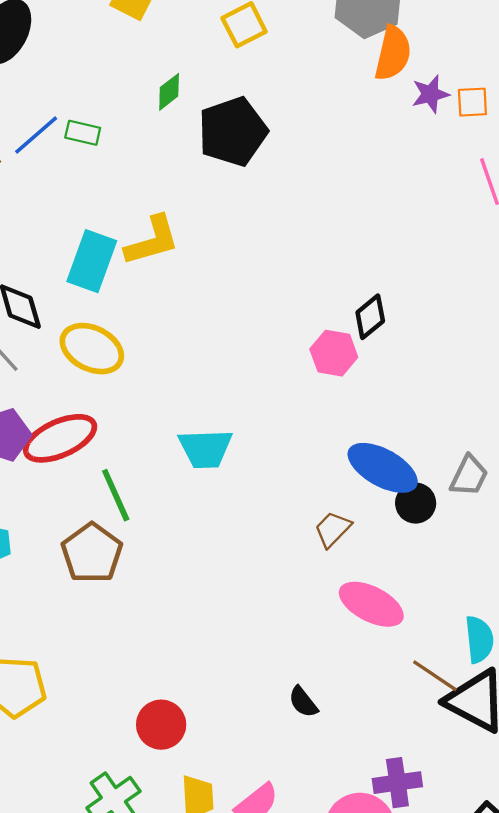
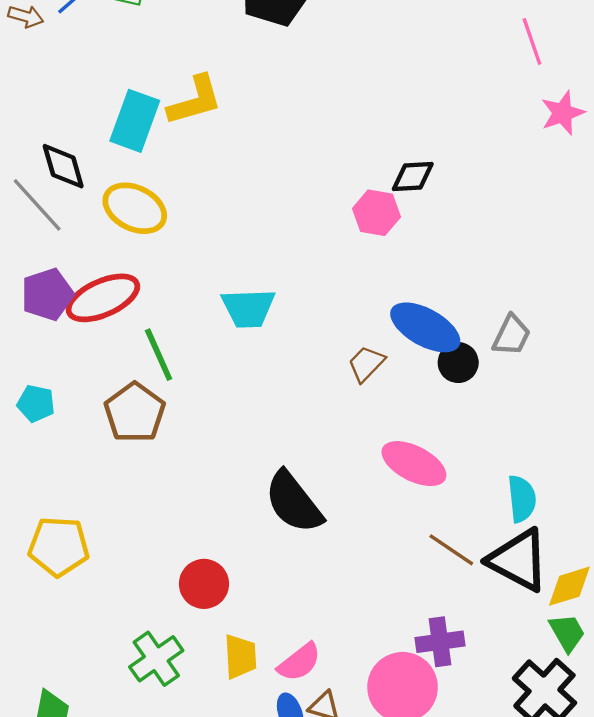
black diamond: (370, 317) -> (413, 176), turned 36
brown trapezoid: (333, 529) -> (366, 364), moved
brown line: (435, 676) -> (451, 550), moved
black semicircle: (303, 702) -> (294, 502), moved, size x2.0

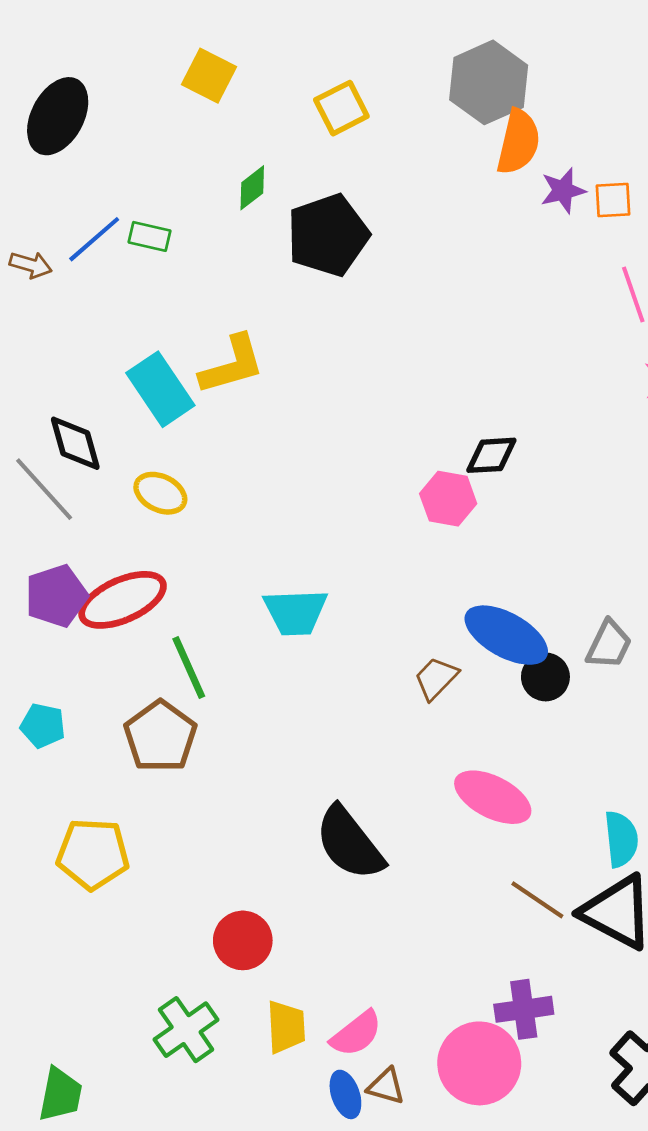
cyan rectangle: (135, 121) -> (160, 389), turned -54
yellow ellipse: (135, 208) -> (160, 493), size x0.7
yellow pentagon: (59, 546) -> (93, 854), moved

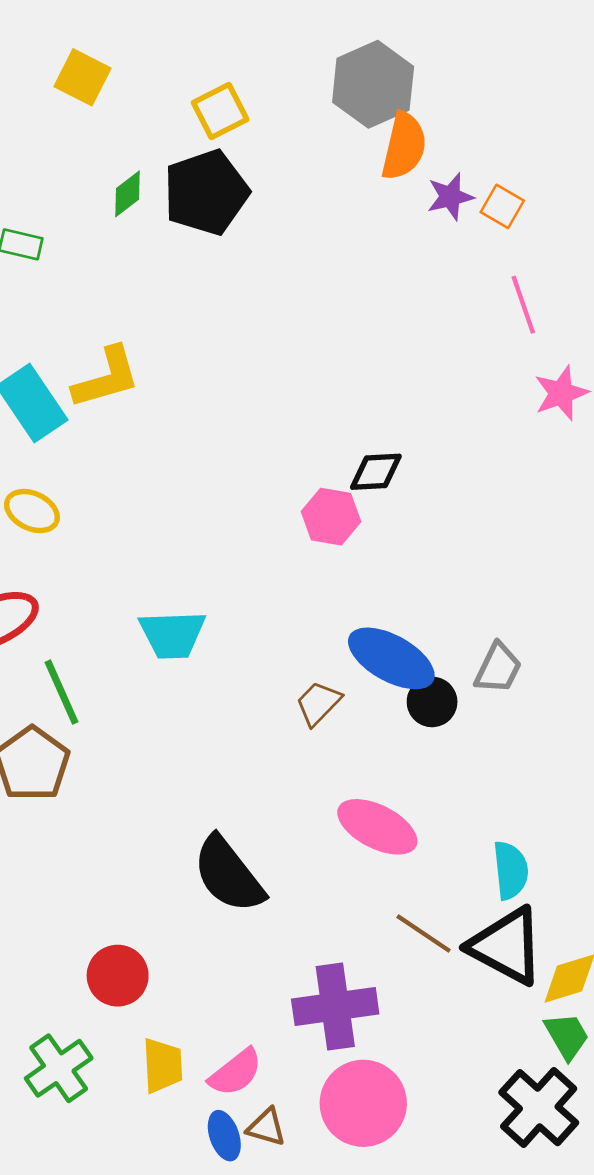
orange square: (613, 200) -> (502, 206), turned 33
black pentagon: (328, 235) -> (206, 192), moved
purple cross: (524, 1009) -> (335, 1006), moved, size x1.4

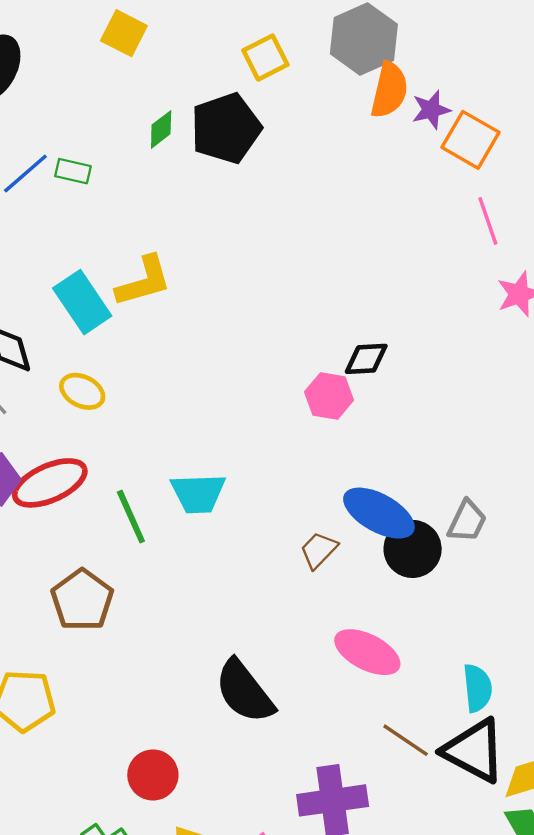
yellow square: (220, 111) -> (265, 58), moved
purple star: (450, 197) -> (431, 110), moved
orange square: (502, 206) -> (470, 140), size x1.6
green line: (61, 692) -> (131, 517), moved
black circle: (432, 702) -> (413, 549), size x1.4

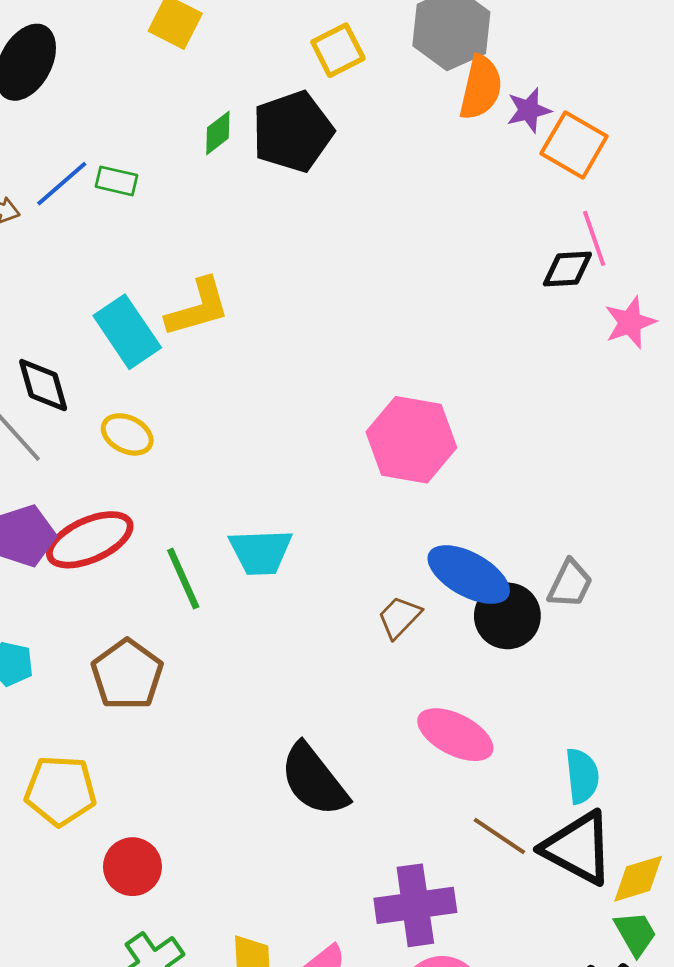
black diamond: (366, 359) -> (567, 269), moved
pink hexagon: (329, 396) -> (411, 440), size x1.6
red circle: (153, 775) -> (132, 867), moved

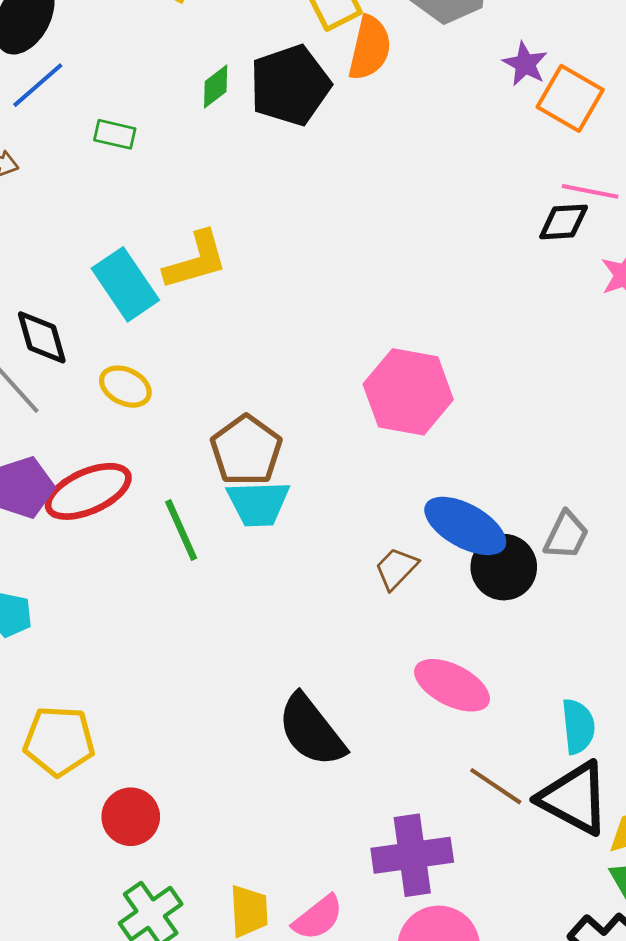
orange semicircle: (481, 88) -> (370, 48), moved
purple star: (529, 110) -> (525, 64), turned -30
blue line: (62, 184) -> (38, 85), moved
pink line: (594, 238) -> (590, 191), turned -60
brown pentagon: (127, 675) -> (246, 450), moved

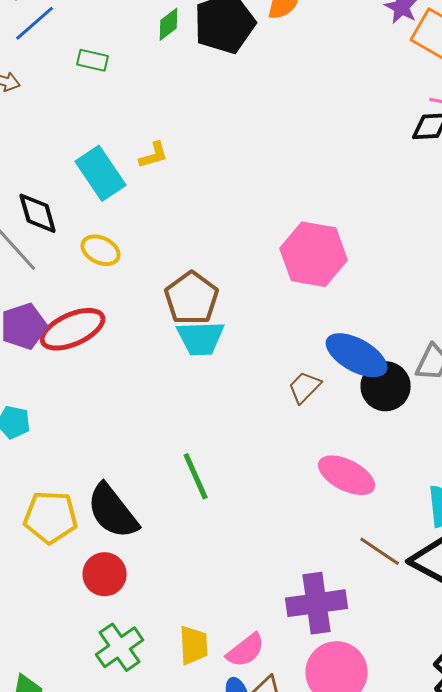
yellow L-shape: (196, 260) -> (154, 155), size x0.6
green line: (181, 530) -> (196, 476), moved
black semicircle: (311, 730) -> (113, 511), moved

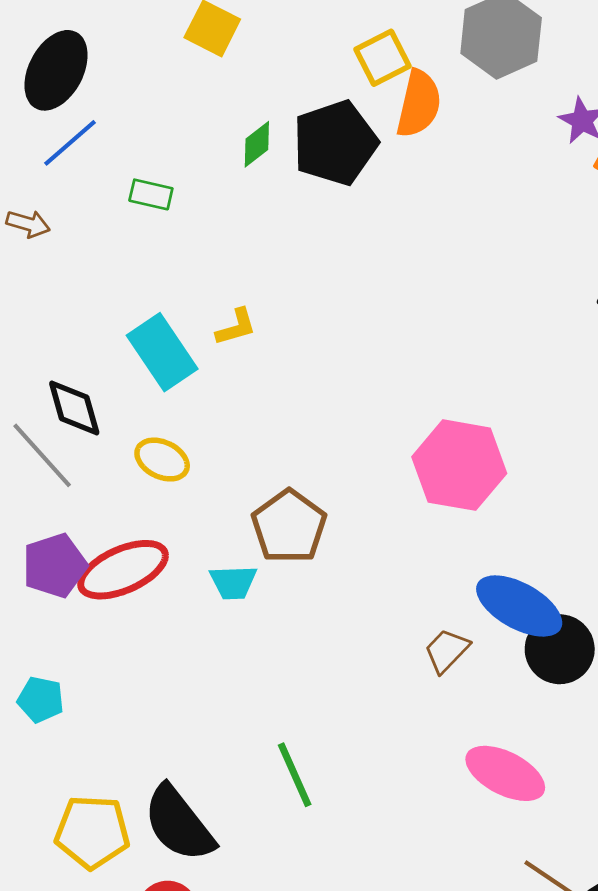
cyan trapezoid: (201, 338) -> (233, 582), moved, size x0.7

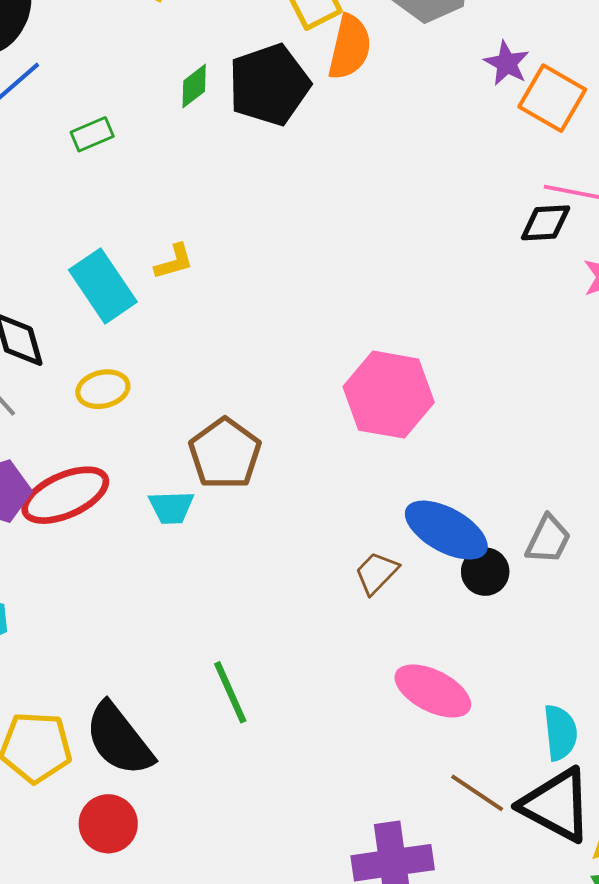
green rectangle: (151, 194) -> (92, 134), turned -36
yellow ellipse: (162, 460) -> (103, 389), turned -39
black circle: (560, 649) -> (485, 572), size x0.7

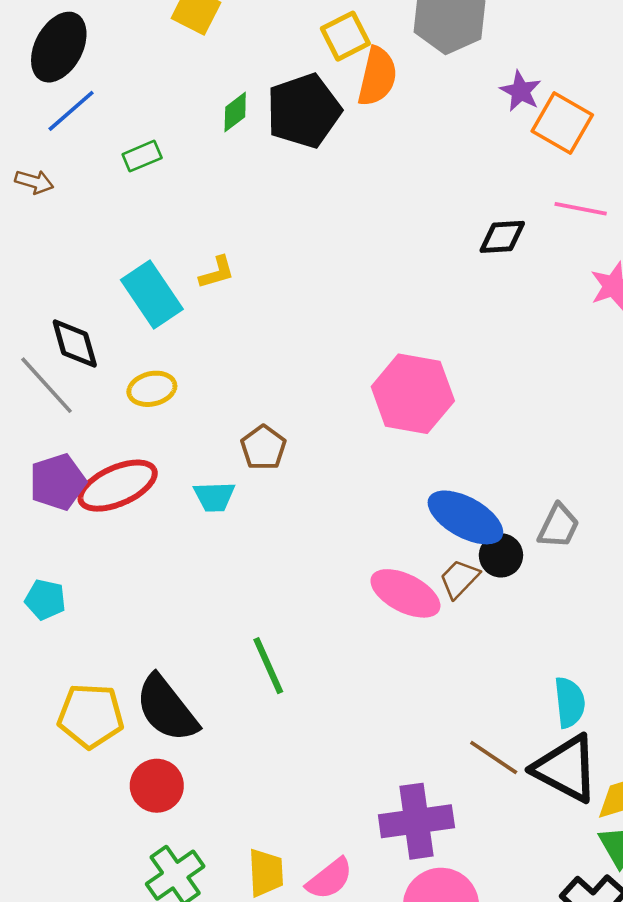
black diamond: (546, 223) -> (502, 237), moved
brown pentagon: (225, 454) -> (263, 448), size x0.7
brown trapezoid: (377, 573) -> (459, 579), moved
pink ellipse: (433, 691) -> (405, 593), moved

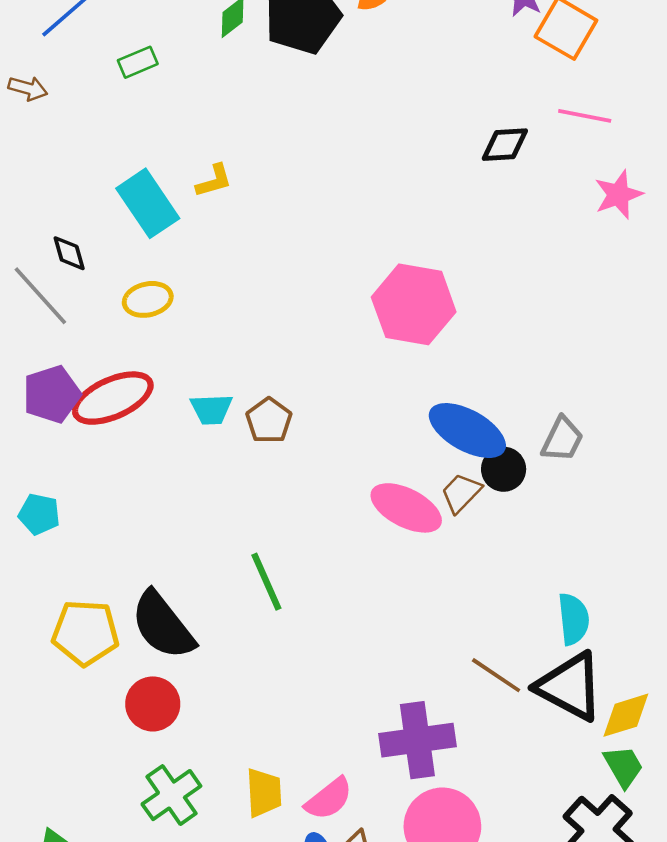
black diamond: (75, 344) -> (69, 253), size x0.7
brown pentagon: (263, 448) -> (269, 421), moved

